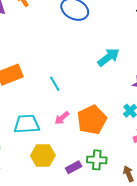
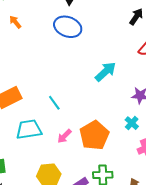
cyan trapezoid: (27, 124) -> (29, 129), moved

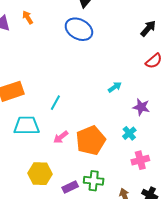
cyan arrow: (106, 72) -> (115, 87), moved, size x0.6
cyan line: (54, 103) -> (55, 103), turned 56

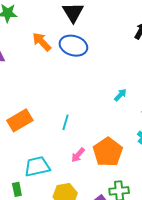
orange arrow: (28, 17) -> (42, 42), moved, size x1.5
cyan trapezoid: (27, 126) -> (37, 166), moved

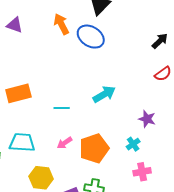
cyan arrow: (120, 95) -> (104, 94), moved, size x1.6
cyan line: (66, 122) -> (62, 108), turned 56

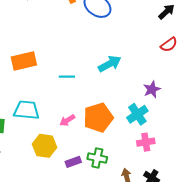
purple star: (147, 119) -> (152, 89), turned 30
pink arrow: (65, 143) -> (67, 120), moved
cyan cross: (133, 144) -> (137, 114), size x1.5

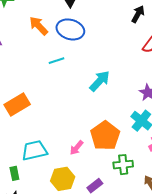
cyan line: (67, 77) -> (56, 61), moved
green cross: (97, 158) -> (123, 165), moved

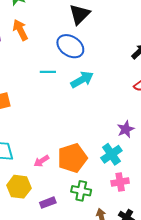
orange arrow: (39, 26) -> (20, 30), moved
cyan arrow: (100, 81) -> (82, 80), moved

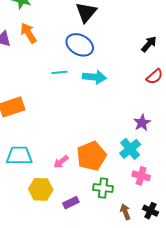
cyan arrow: (82, 80) -> (94, 77), turned 40
pink cross: (120, 182) -> (141, 176), turned 30

